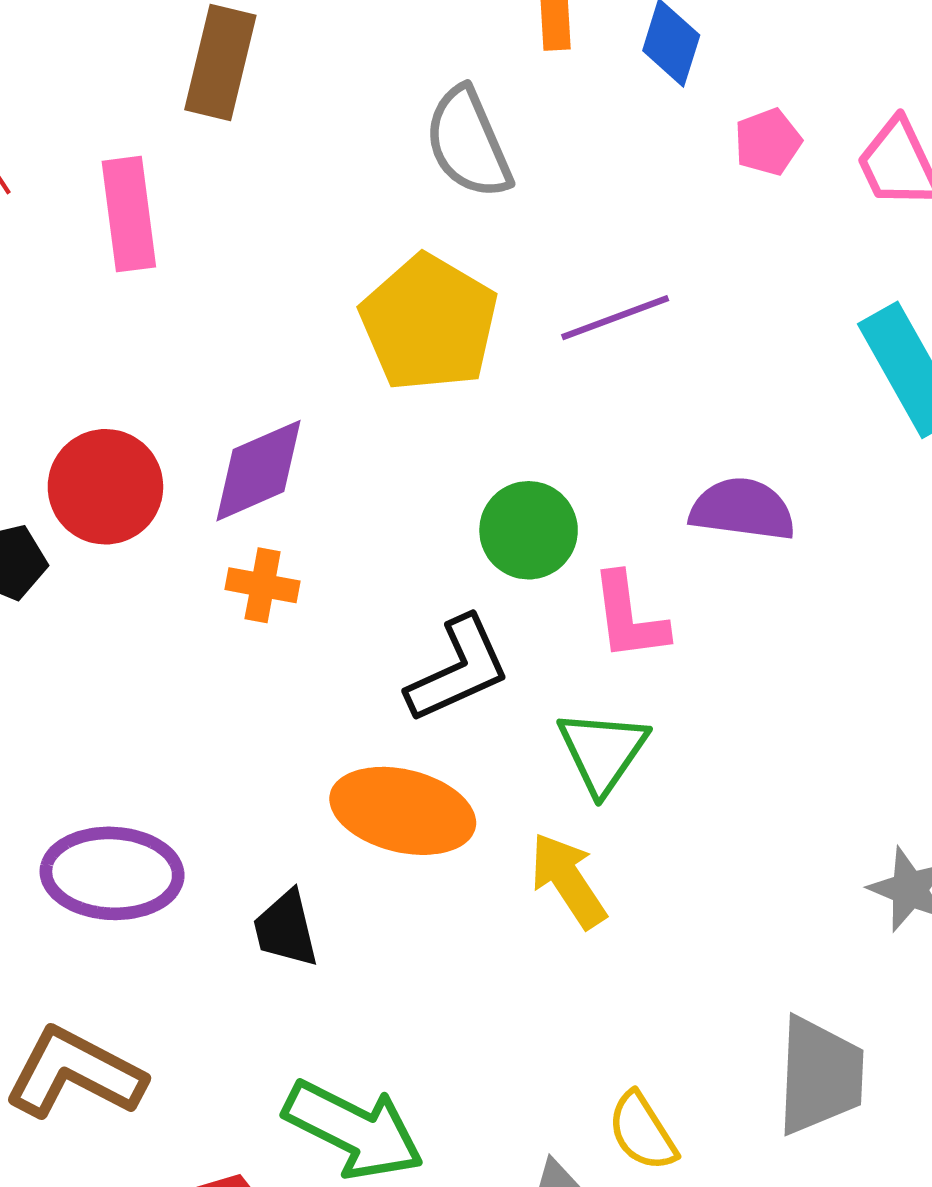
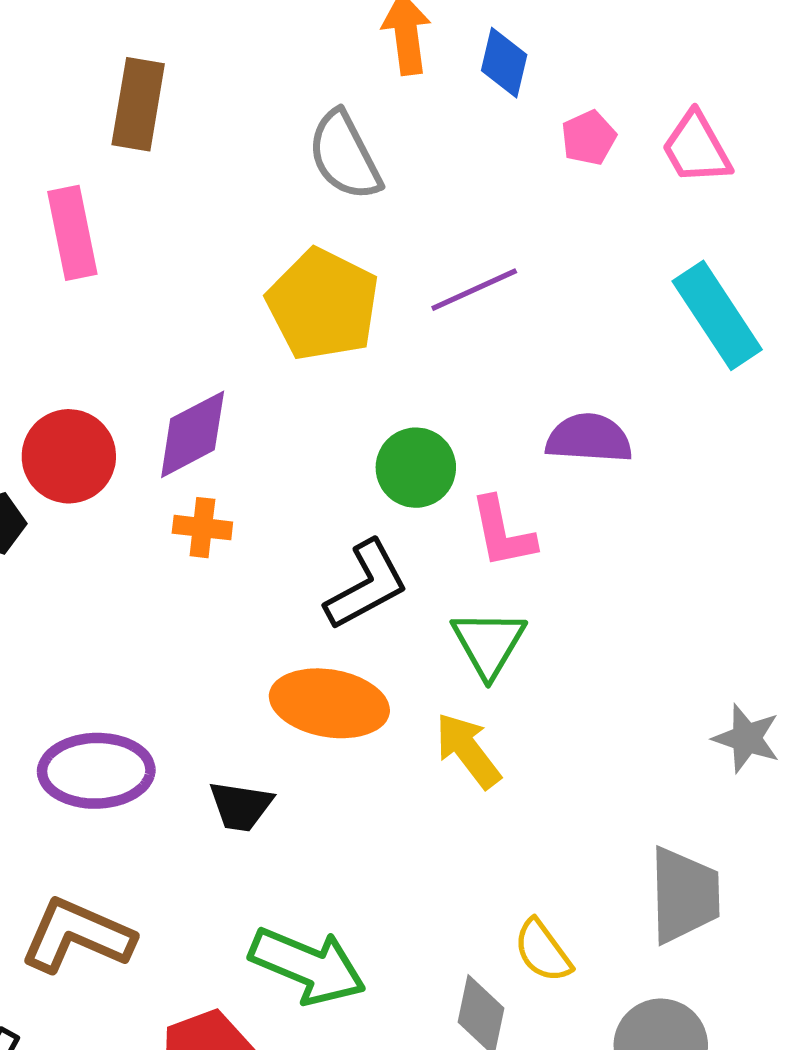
black trapezoid: (286, 929) -> (241, 806), turned -64

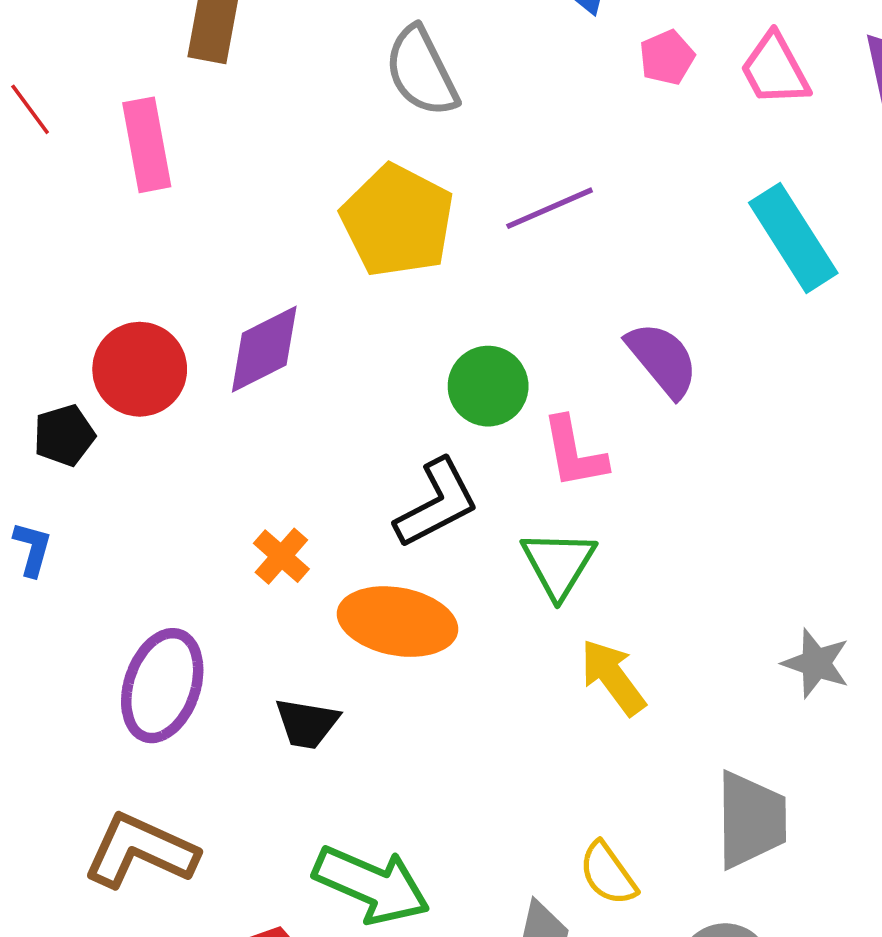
purple semicircle: (589, 438) -> (662, 359), turned 46
orange cross: (202, 528) -> (281, 556), moved, turned 34
yellow arrow: (468, 750) -> (613, 677), moved
purple ellipse: (96, 771) -> (162, 686), turned -71

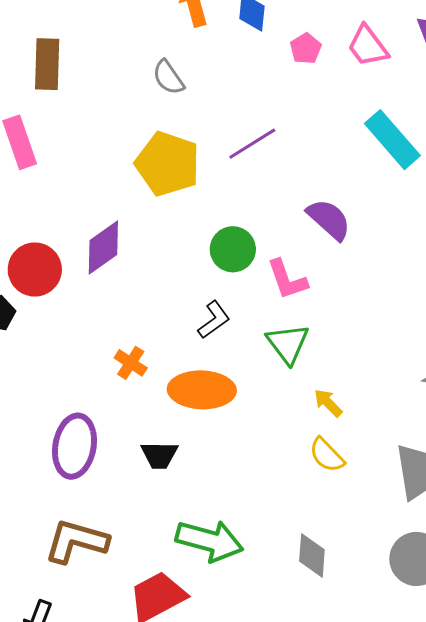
gray semicircle: (421, 72) -> (168, 77), size x0.7
black L-shape: (437, 503) -> (214, 320), size x0.7
yellow arrow: (613, 677) -> (328, 403), size x0.7
yellow semicircle: (608, 874) -> (327, 455), moved

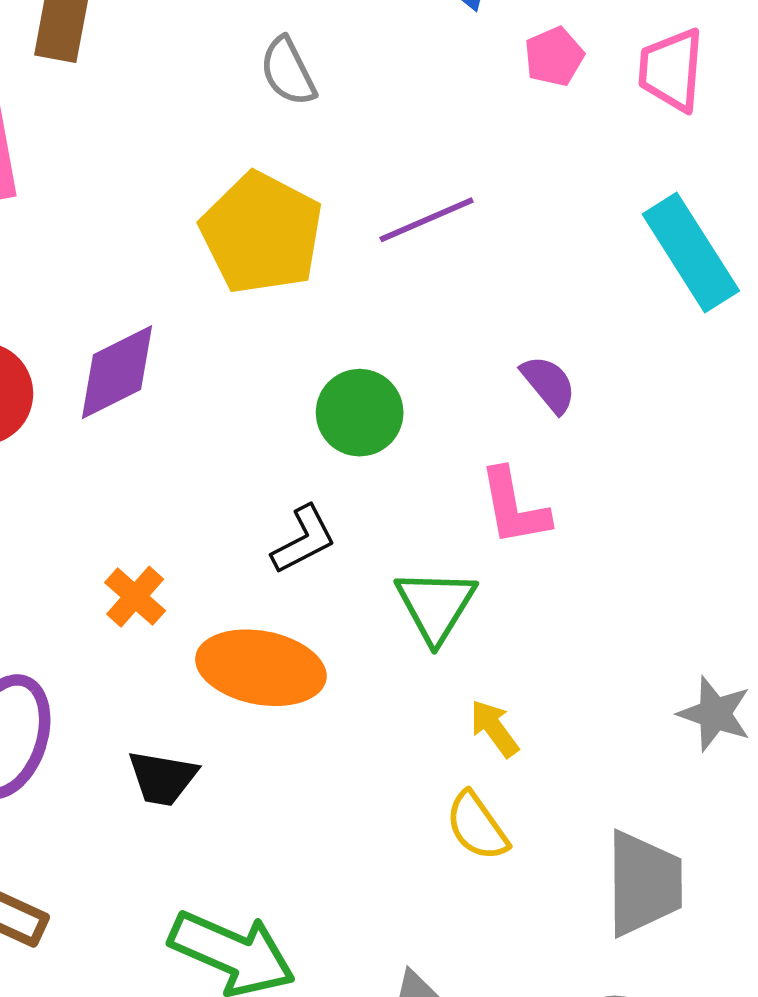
pink trapezoid: (368, 46) -> (671, 70), turned 33
purple semicircle: (329, 219) -> (549, 384), size x0.7
pink L-shape: (287, 279) -> (514, 507), moved

